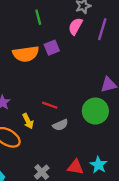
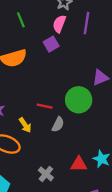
purple square: (52, 48) -> (51, 44), moved
green circle: (95, 111) -> (79, 100), moved
gray semicircle: (60, 125) -> (58, 124), turned -32

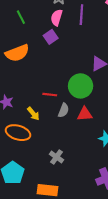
red triangle: (79, 164) -> (85, 114), moved

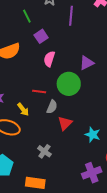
green line: (21, 17) -> (27, 16), moved
pink semicircle: (57, 18) -> (49, 59), moved
red triangle: (85, 114) -> (65, 123), moved, turned -42

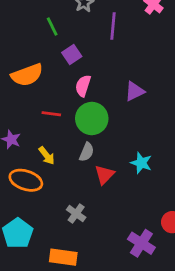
green circle: (69, 84) -> (92, 118), moved
red line: (39, 92) -> (51, 114), moved
cyan star: (93, 135) -> (141, 163), moved
purple cross: (92, 173) -> (141, 243), turned -36

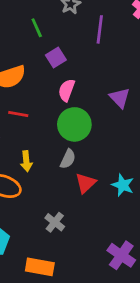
purple triangle: (135, 91) -> (120, 98), turned -50
red line: (51, 114) -> (18, 114), moved
yellow arrow: (47, 156) -> (26, 161), turned 30
cyan star: (141, 163) -> (123, 185), moved

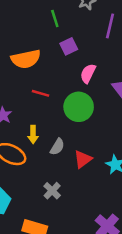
pink semicircle: (67, 90) -> (88, 73), moved
red line: (18, 114) -> (41, 93), moved
gray semicircle: (68, 159) -> (57, 147), moved

